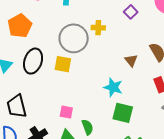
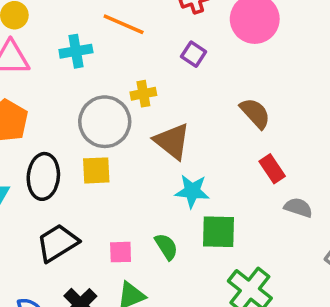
brown triangle: (131, 61) -> (172, 141), moved, size x1.6
black trapezoid: (17, 106) -> (58, 243), moved, turned 85
green semicircle: (87, 127) -> (166, 247), moved

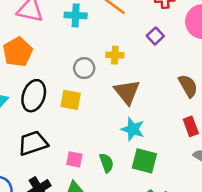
gray circle: (105, 122) -> (84, 68), size x0.6

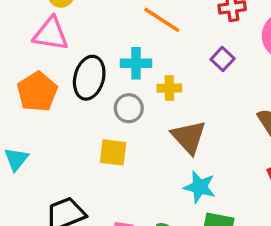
cyan cross: (76, 15) -> (136, 63), moved
black ellipse: (34, 96) -> (89, 78), moved

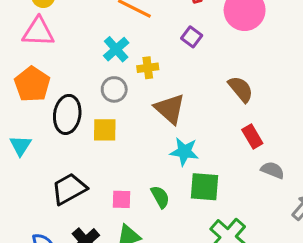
cyan cross: (136, 63) -> (116, 49), turned -35
black ellipse: (89, 78) -> (67, 114), moved

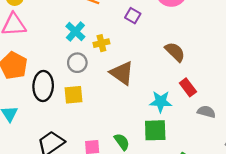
cyan star: (184, 152) -> (161, 102), moved

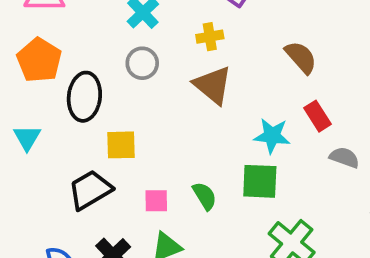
yellow cross: (101, 43) -> (210, 37), moved
yellow square: (73, 95) -> (121, 145), moved

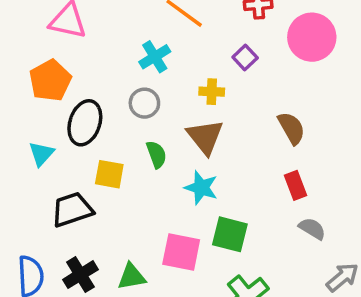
cyan star: (272, 136) -> (201, 188), moved
cyan triangle: (27, 138) -> (41, 154), moved
green semicircle: (205, 196) -> (156, 154), moved
pink square: (156, 201) -> (181, 252), moved, size x1.6

